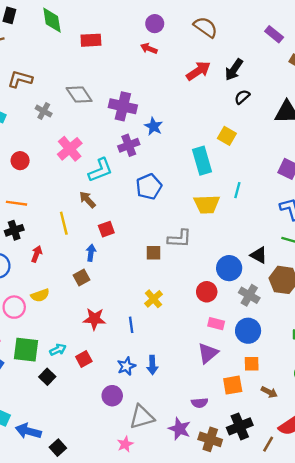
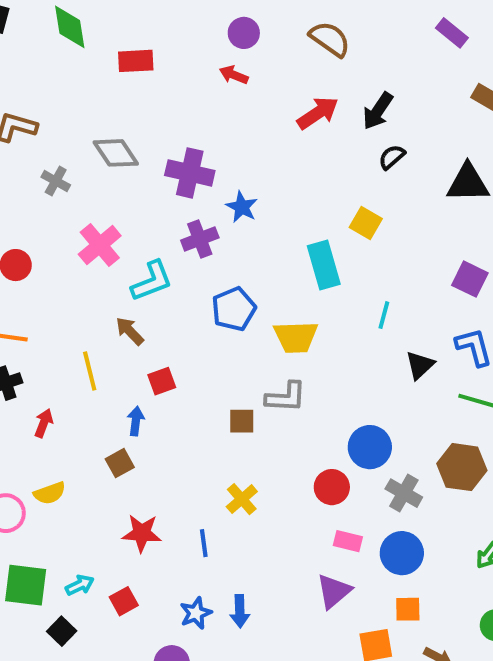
purple rectangle: (274, 34) -> (452, 33), moved
yellow trapezoid: (207, 204) -> (296, 337), moved
black triangle: (259, 255) -> (420, 365), moved, turned 48

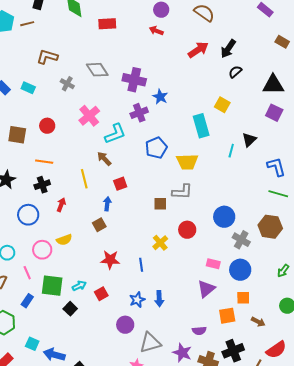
purple square: (470, 279) -> (274, 113), moved
black triangle: (420, 365) -> (249, 140), moved
red circle: (332, 487) -> (187, 230), moved

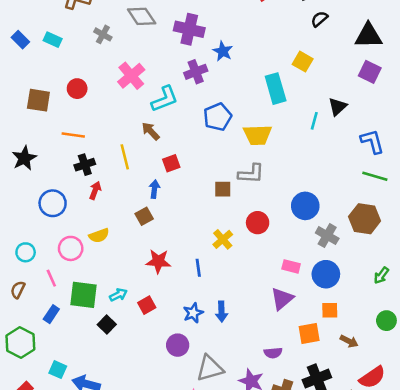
black cross: (42, 185) -> (85, 165), moved

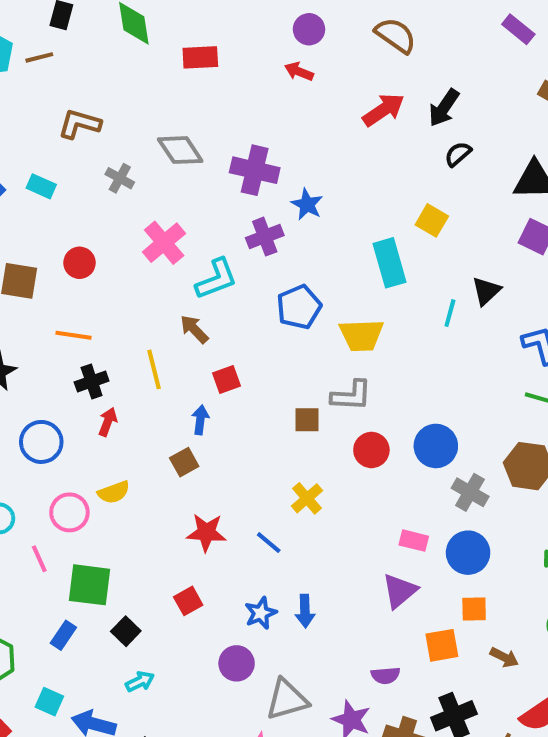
red circle: (258, 223) -> (371, 450), moved
blue line: (198, 268) -> (269, 543), turned -42
cyan arrow: (118, 295) -> (140, 681), moved
blue rectangle: (51, 314) -> (63, 635), moved

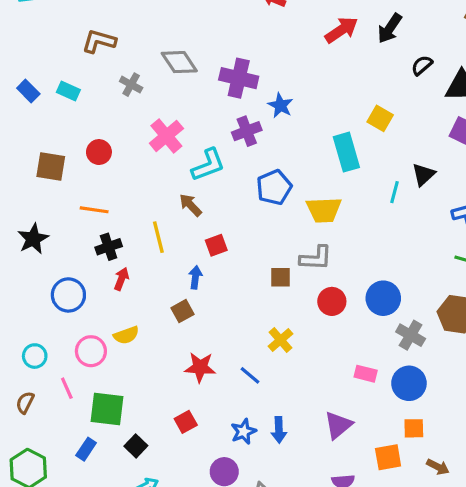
black semicircle: (458, 154) -> (422, 65), moved
purple triangle: (400, 591) -> (338, 425), moved

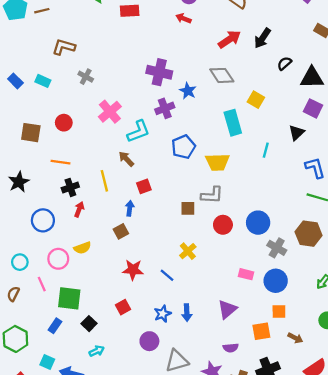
gray diamond: (179, 62) -> (222, 75), moved
black triangle: (423, 175) -> (296, 133), moved

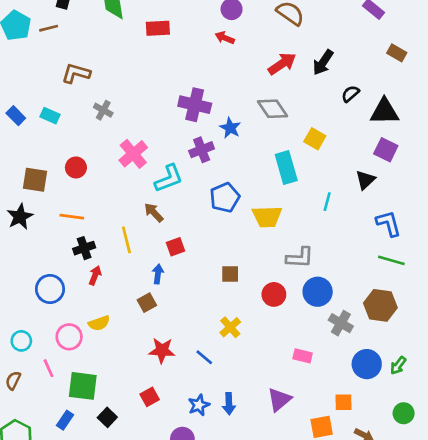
black star: (19, 182) -> (20, 217), moved
gray L-shape: (212, 195) -> (300, 258), moved
blue circle: (276, 281) -> (367, 364), moved

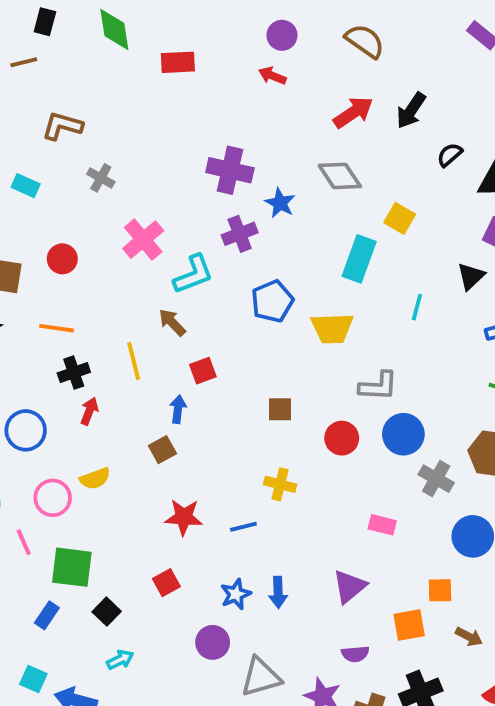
cyan rectangle: (286, 167) -> (359, 259), turned 36
yellow cross: (230, 327) -> (280, 484), turned -35
blue line: (204, 357) -> (243, 527), turned -54

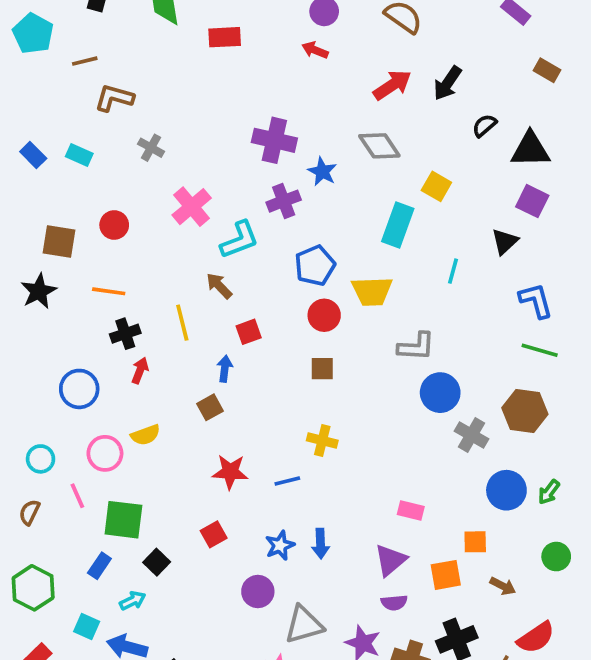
brown line: (24, 62) -> (85, 61), moved
red circle: (342, 438) -> (324, 315), moved
pink rectangle: (382, 525) -> (411, 510), moved
purple triangle: (349, 586) -> (390, 560), moved
cyan arrow: (120, 660) -> (133, 601), moved

